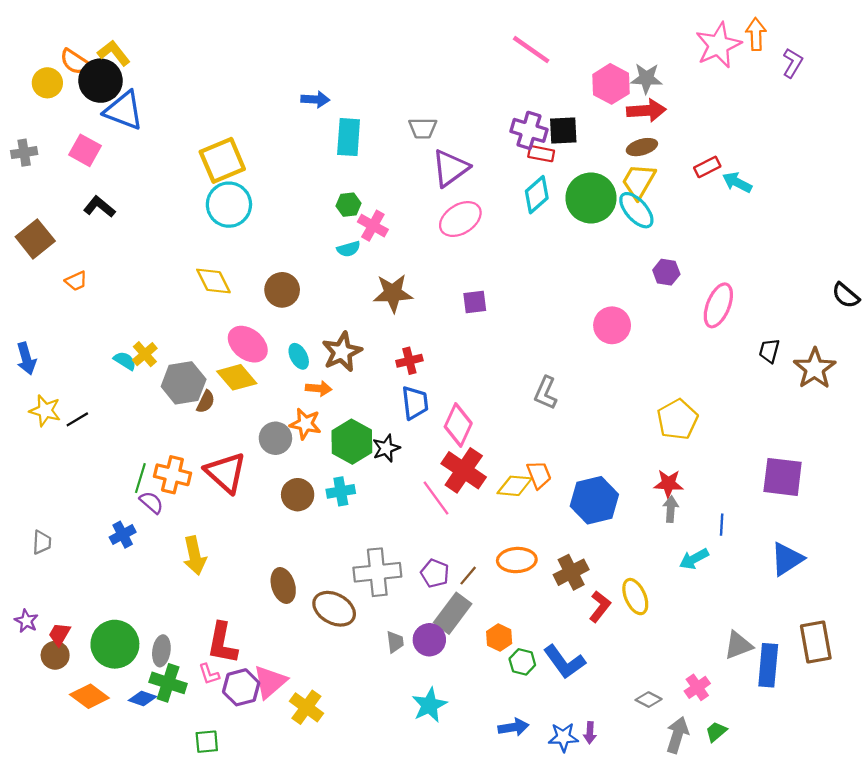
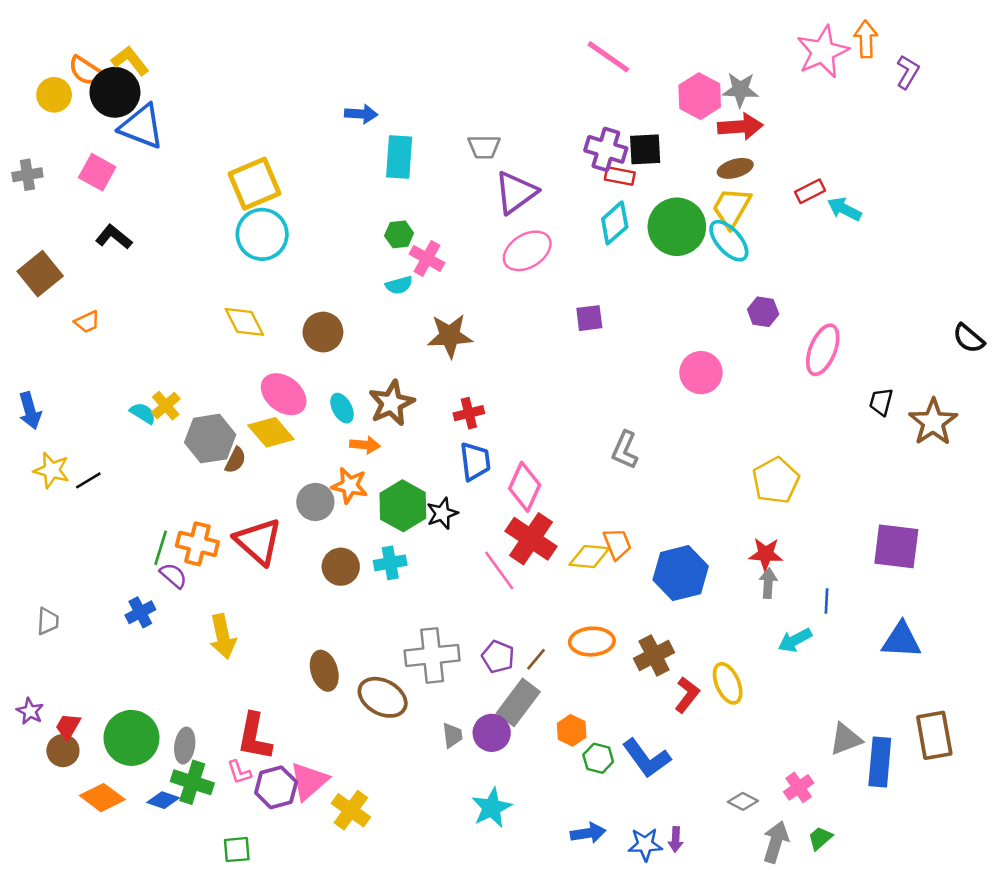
purple square: (475, 302) -> (589, 318), moved
blue triangle: (787, 559) -> (901, 640), turned 36

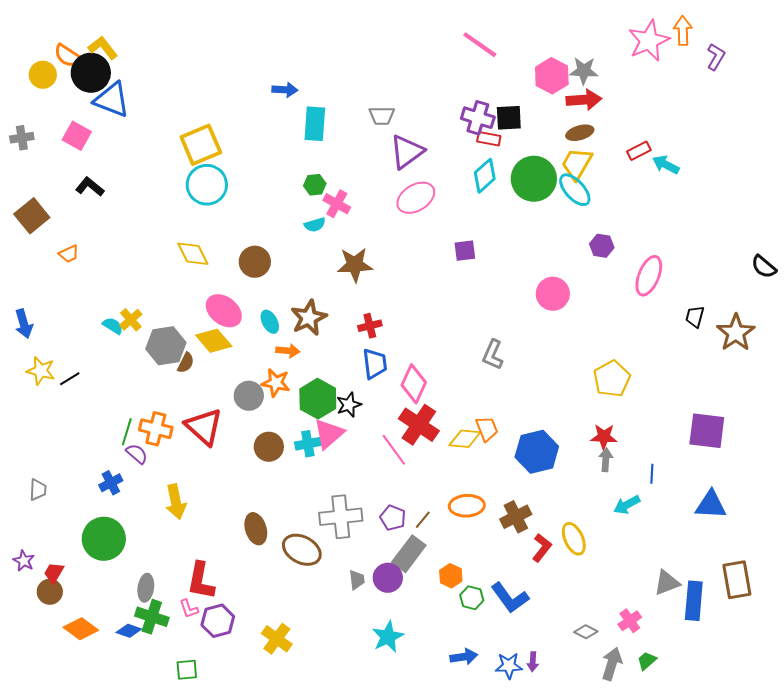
green circle: (131, 738) -> (104, 539), moved
pink triangle: (309, 781) -> (329, 434), moved

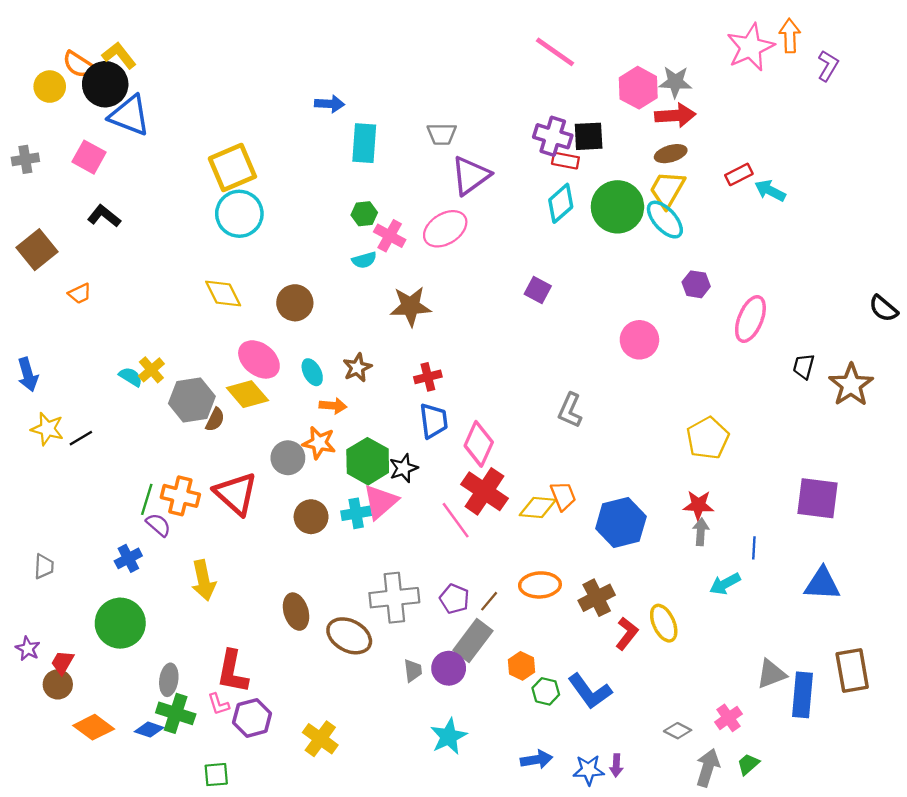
pink ellipse: (416, 198) -> (445, 229), moved
purple square: (465, 251) -> (538, 290), turned 35
brown star: (309, 318) -> (357, 368), size x0.7

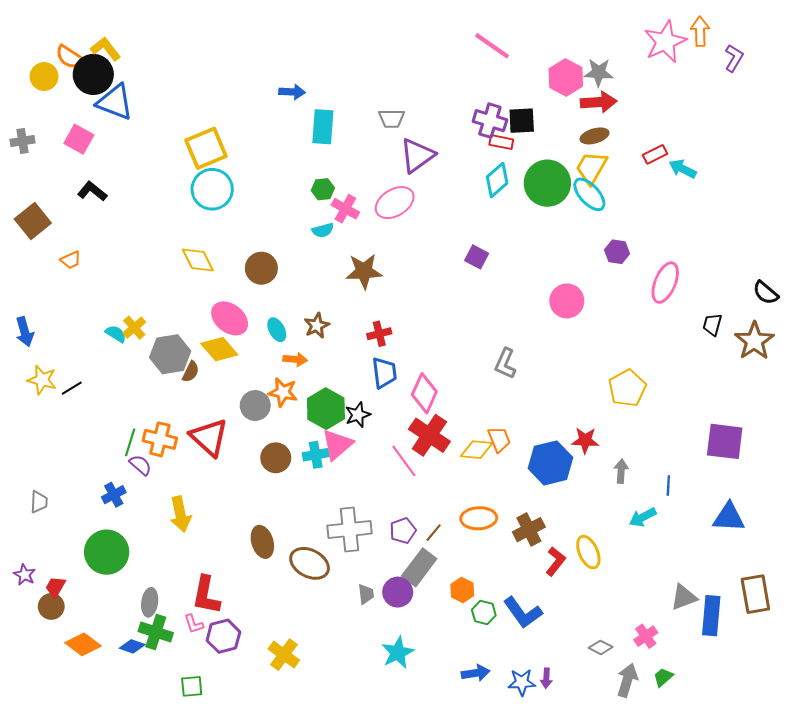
black semicircle: (883, 309) -> (766, 293), moved
red star: (698, 505) -> (585, 440), moved
purple pentagon: (454, 599) -> (403, 531), turned 30

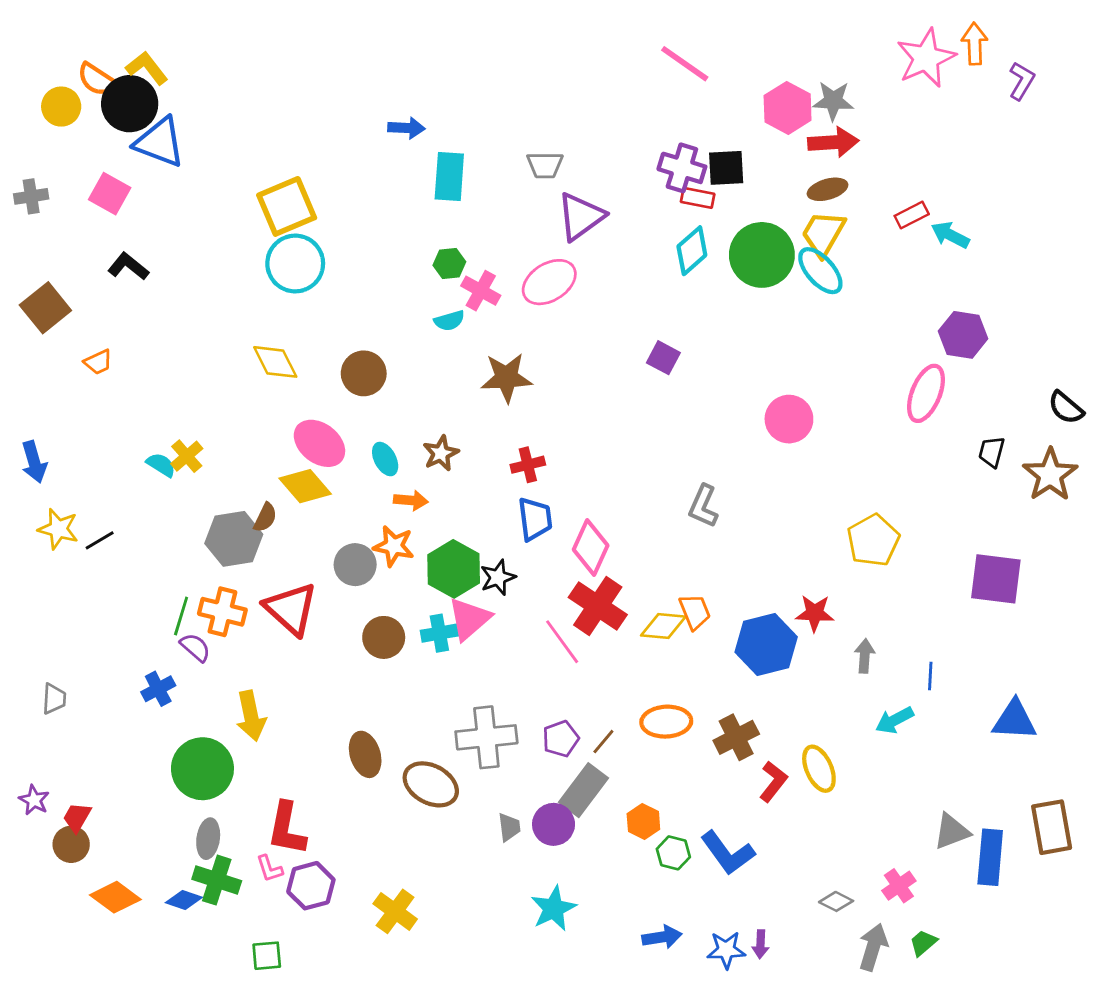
purple hexagon: (617, 252) -> (963, 335), moved, size x1.4
gray hexagon: (170, 354) -> (234, 539), moved
purple square: (725, 441) -> (996, 579), moved
green circle: (107, 552) -> (202, 769), moved

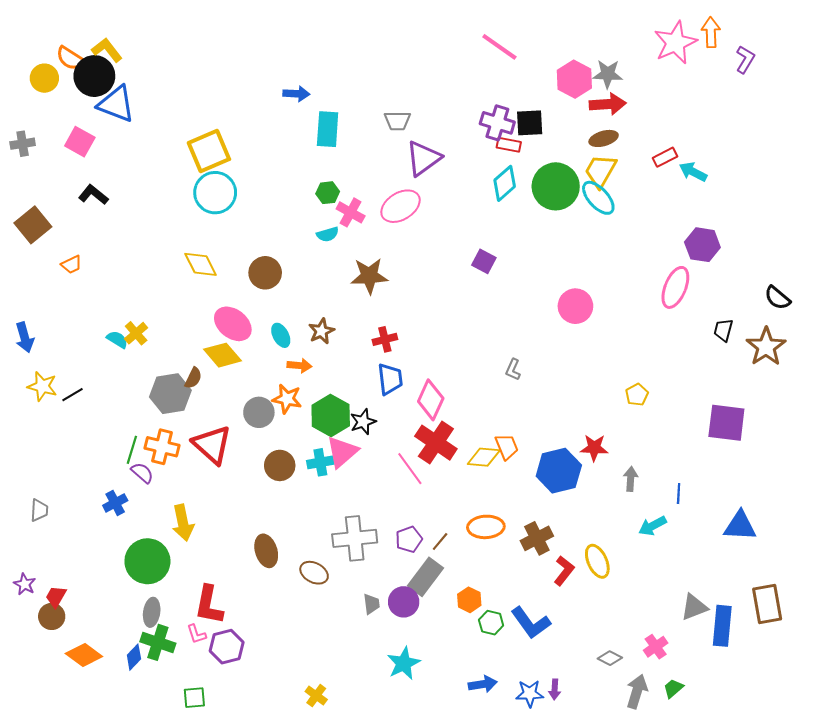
gray L-shape: (703, 506) -> (513, 370), size x0.7
yellow pentagon: (873, 540) -> (637, 395), size x0.6
brown ellipse: (431, 784) -> (314, 573), size x0.7
blue diamond: (184, 900) -> (134, 657), turned -65
yellow cross: (395, 911) -> (316, 696), moved, size x0.7

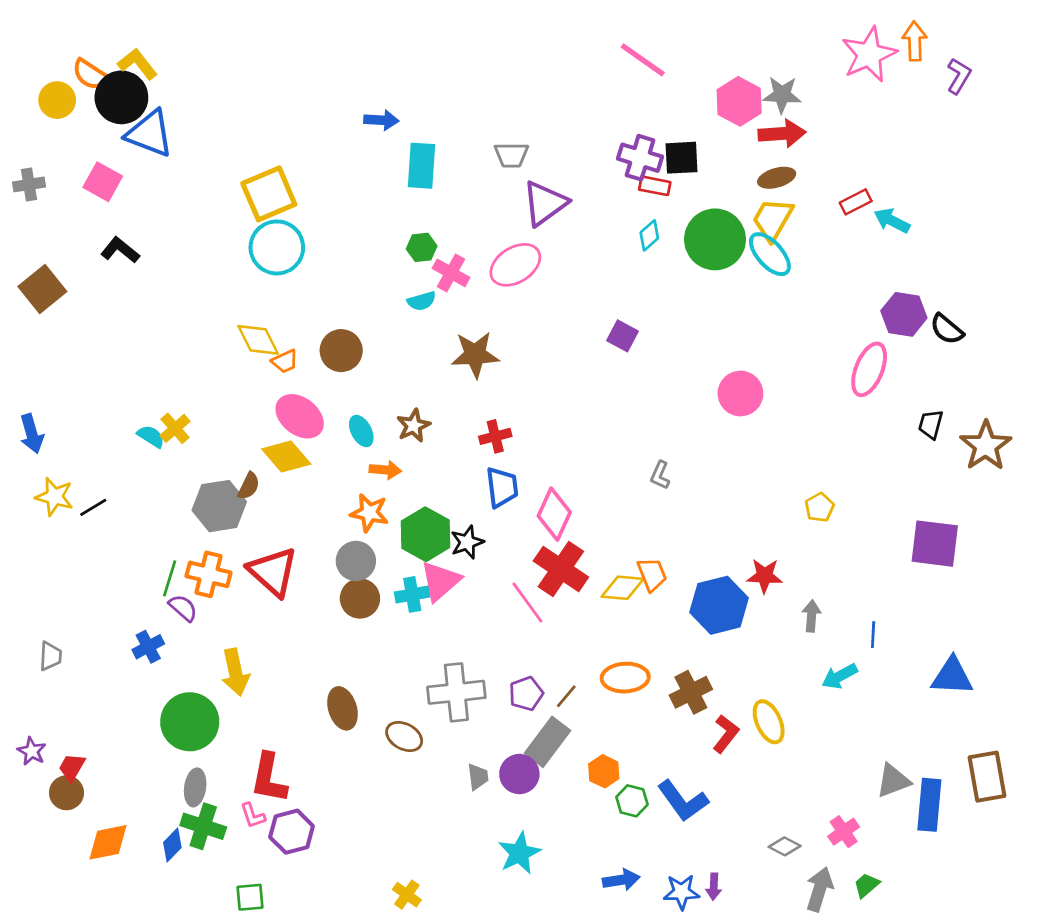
cyan diamond: (505, 183) -> (649, 235), size x0.7
orange trapezoid: (71, 264) -> (285, 361), moved
black semicircle: (777, 298) -> (947, 329), moved
gray circle: (259, 412) -> (356, 561), moved
orange diamond: (84, 655) -> (108, 842), turned -48

